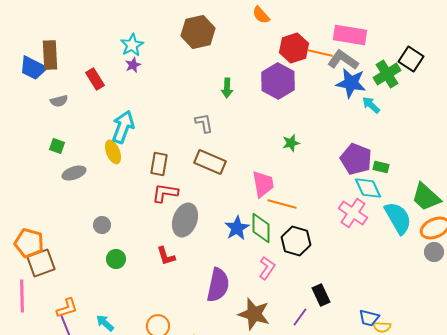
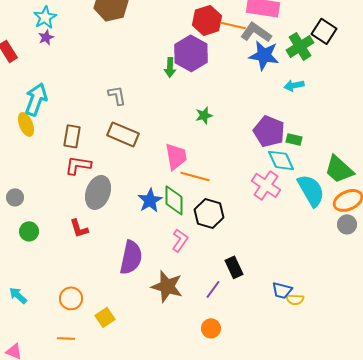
green arrow: (227, 88) -> (170, 67), moved
cyan arrow: (371, 105) -> (294, 85), moved, turned -54

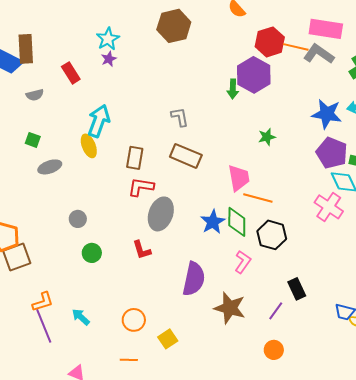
blue star: (264, 55) -> (327, 114), moved

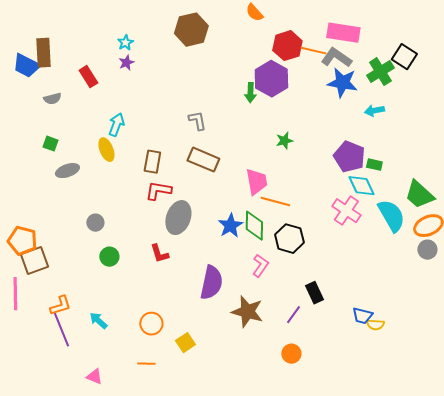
cyan star: (108, 39) -> (125, 43), size x0.7
blue star: (327, 114) -> (342, 83), moved
cyan arrow: (99, 121) -> (116, 125), size x0.7

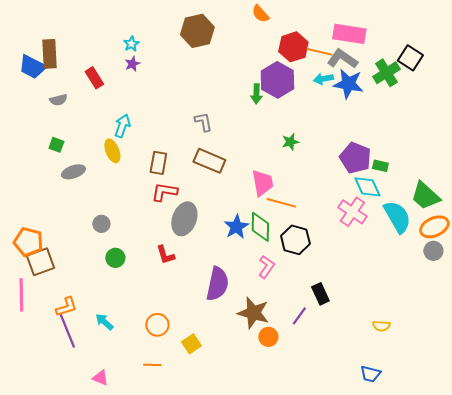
cyan arrow: (374, 111) -> (323, 79), moved
blue trapezoid: (362, 316) -> (370, 374), moved
orange circle: (291, 354) -> (268, 337), moved

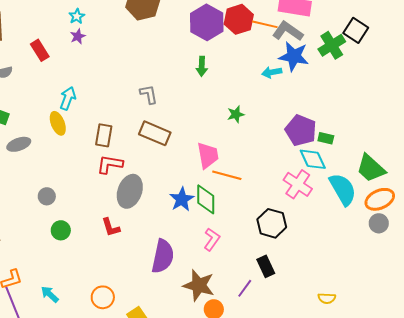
cyan arrow: (323, 79) -> (272, 72), moved
purple hexagon: (277, 80) -> (207, 22), moved
black hexagon: (295, 240) -> (272, 223), moved

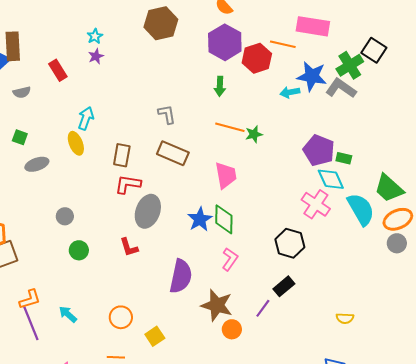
red hexagon: (239, 19) -> (257, 58), moved
gray L-shape: (288, 31) -> (341, 88), moved
orange line: (227, 175) -> (230, 127), moved
black rectangle: (266, 266) -> (284, 286), turned 75

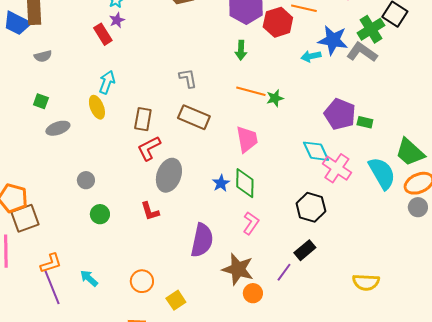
red rectangle: (58, 70) -> (103, 34), moved
cyan diamond: (331, 179) -> (316, 151), moved
red L-shape: (128, 184) -> (149, 148), turned -36
blue star: (200, 219) -> (221, 183), size x0.7
yellow semicircle: (345, 318) -> (366, 282), size x1.5

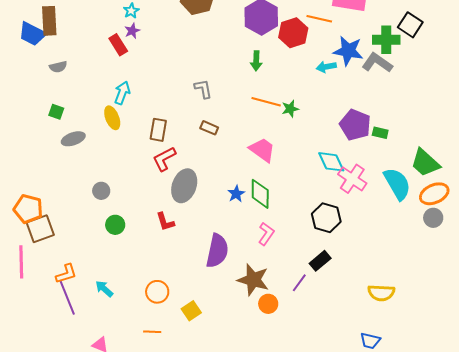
green cross: (371, 29) -> (386, 40), turned 32
brown rectangle: (194, 117) -> (209, 128), size x0.6
pink trapezoid: (247, 139) -> (262, 150), turned -44

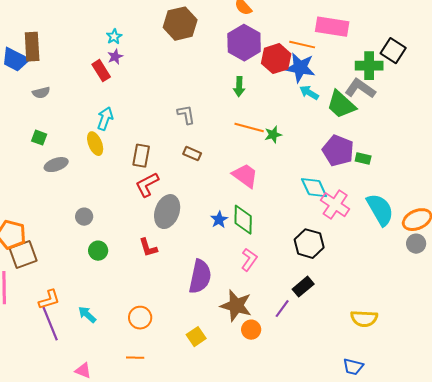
blue star: (348, 51) -> (300, 68), moved
cyan arrow: (326, 67) -> (309, 93), turned 42
green trapezoid: (425, 163) -> (341, 105), moved
yellow square: (191, 311) -> (196, 337), moved

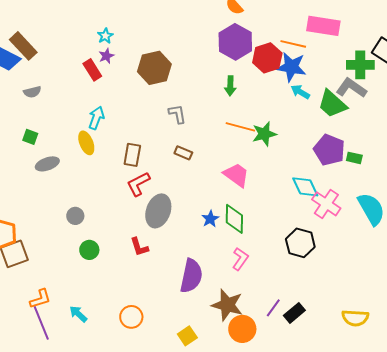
brown hexagon: (180, 24) -> (154, 68), moved
brown rectangle: (32, 47) -> (23, 46), turned -40
green star: (273, 135) -> (264, 134), size x1.4
black rectangle: (303, 287) -> (294, 313), moved
orange circle: (251, 330) -> (242, 329), size x1.4

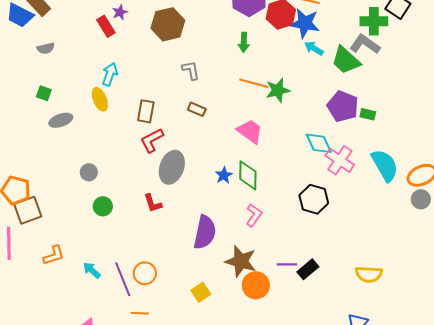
purple line: (273, 308) -> (287, 264), turned 54
purple line: (41, 323) -> (123, 279), moved

